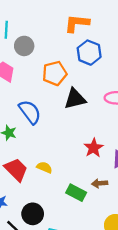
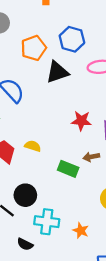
blue hexagon: (89, 53) -> (72, 39), moved
red star: (94, 148) -> (81, 121), turned -30

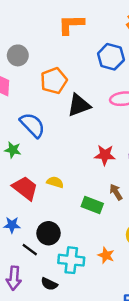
blue hexagon: (72, 39) -> (111, 57), moved
brown arrow: (91, 157) -> (116, 192), turned 70
orange star: (81, 230) -> (106, 255), moved

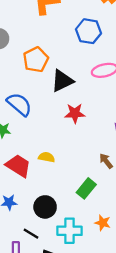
red star: (105, 155) -> (75, 113), moved
green rectangle: (92, 205) -> (86, 188), moved, turned -66
black line: (30, 250) -> (31, 234), moved

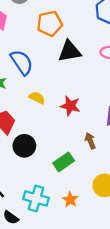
red star: (75, 113) -> (70, 106), moved
yellow semicircle: (47, 157) -> (37, 98), moved
black circle: (45, 207) -> (24, 146), moved

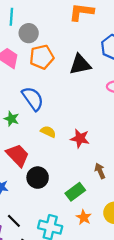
orange pentagon: (50, 24) -> (42, 57), moved
black triangle: (70, 51) -> (80, 65), moved
orange star: (70, 200) -> (84, 217), moved

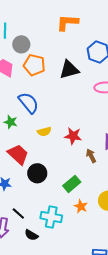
orange pentagon: (42, 57) -> (34, 65), turned 30
yellow semicircle: (48, 132) -> (44, 132), turned 144
brown arrow: (100, 171) -> (91, 156), moved

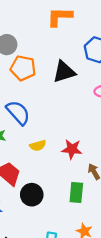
green rectangle: (72, 184) -> (76, 193), moved, turned -42

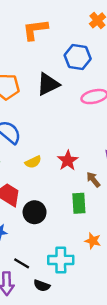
red star: (72, 149) -> (68, 160), turned -30

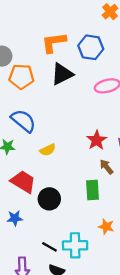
orange L-shape: (35, 30) -> (54, 42), moved
red star: (68, 160) -> (97, 140), moved
black line: (22, 263) -> (50, 247), moved

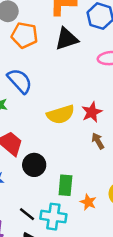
yellow semicircle: (48, 150) -> (61, 114), moved, size x1.6
green rectangle: (92, 190) -> (65, 185), moved

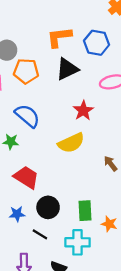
red star: (92, 112) -> (83, 111), moved
black circle: (34, 165) -> (48, 207), moved
black line: (27, 214) -> (40, 234), moved

